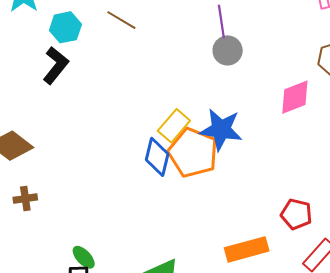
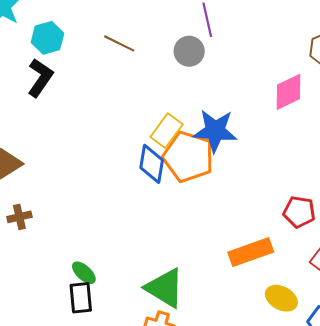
brown line: (121, 20) -> (119, 43), moved
gray circle: (228, 50) -> (189, 51), moved

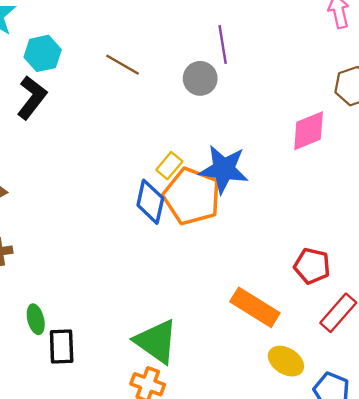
yellow rectangle: (167, 131) -> (169, 166), size x0.7
orange rectangle: (251, 252) -> (255, 307), turned 48
green ellipse: (84, 273) -> (36, 319), moved, turned 30

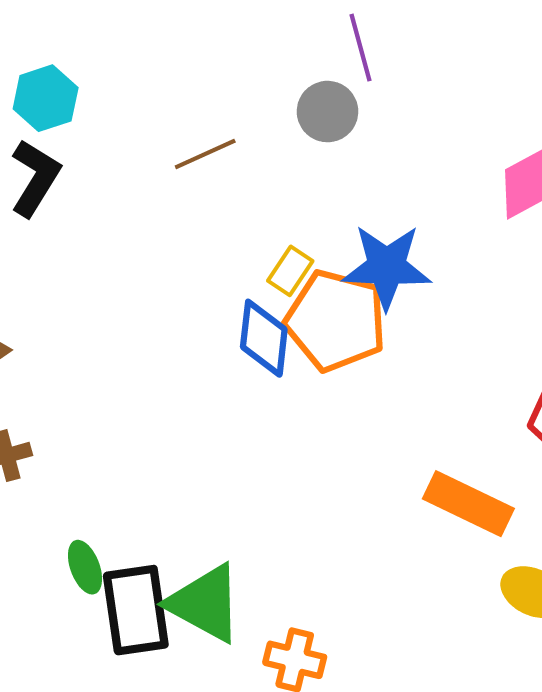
brown line: (123, 65) -> (205, 154), moved, turned -48
green triangle: (156, 341) -> (205, 603), moved
black rectangle: (62, 347) -> (136, 610), size x1.4

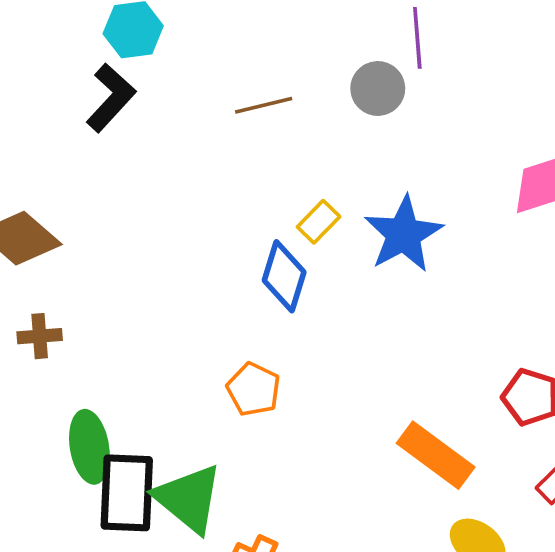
blue star: (387, 267) -> (404, 234), turned 30
orange pentagon: (336, 321) -> (254, 389), moved, size x0.6
green ellipse: (85, 567) -> (89, 447), size x1.5

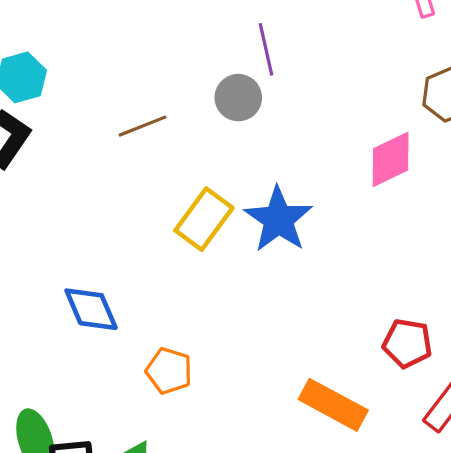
yellow rectangle: (319, 222) -> (204, 219), size x1.6
blue diamond: (284, 276) -> (91, 309), moved, turned -32

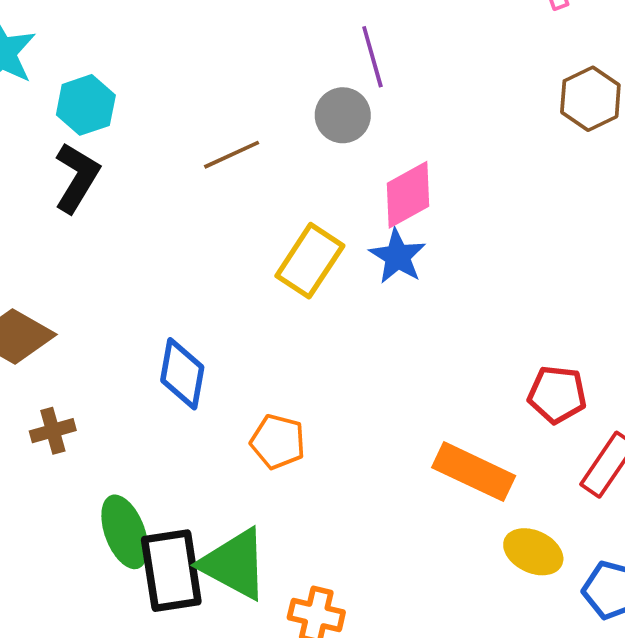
pink diamond: (391, 159) -> (408, 195), moved
blue star: (278, 219) -> (398, 256), size x0.7
blue diamond: (91, 309) -> (182, 374), turned 36

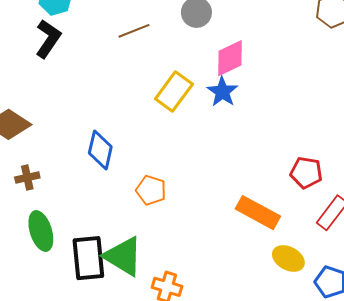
green ellipse: (125, 532) -> (41, 231), moved

